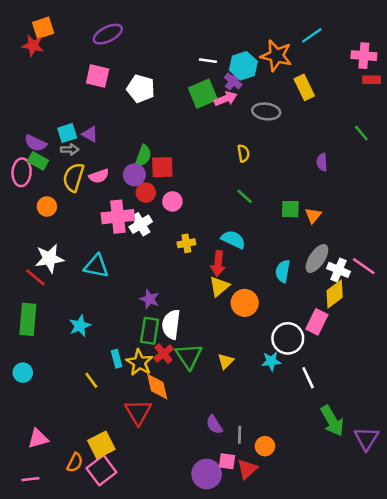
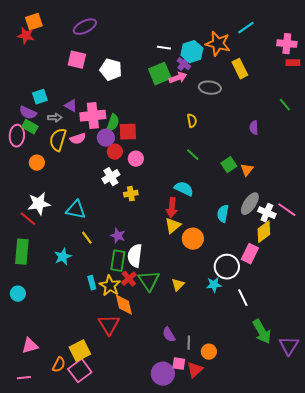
cyan square: (67, 133) -> (40, 97), moved
green square: (290, 209) -> (229, 165), turned -35
pink cross: (118, 217) -> (93, 116), moved
yellow cross: (186, 243) -> (131, 194), moved
yellow line: (91, 380) -> (87, 238), moved

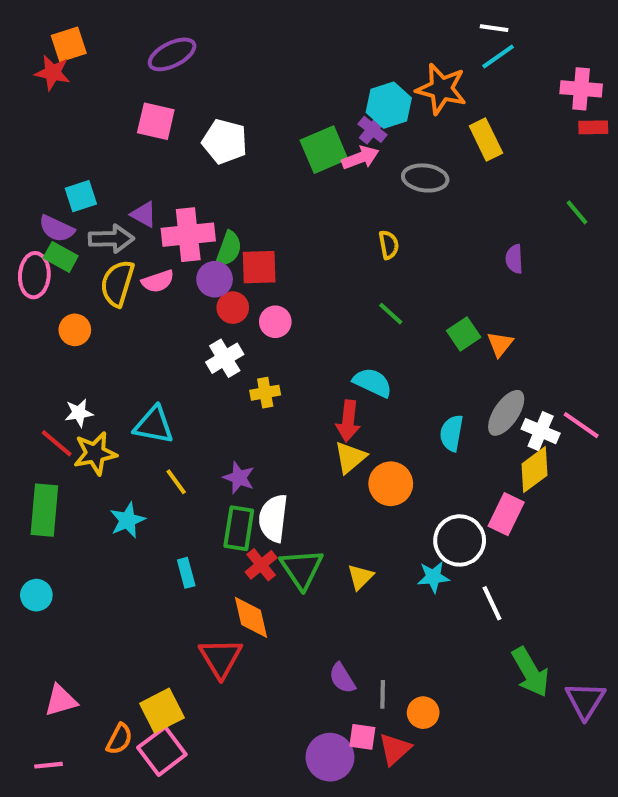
white line: (164, 48) -> (494, 28), moved
gray arrow: (55, 118) -> (111, 239), size x1.5
white star: (39, 204) -> (79, 413), size x0.6
yellow star: (110, 286) -> (95, 453), moved, turned 30

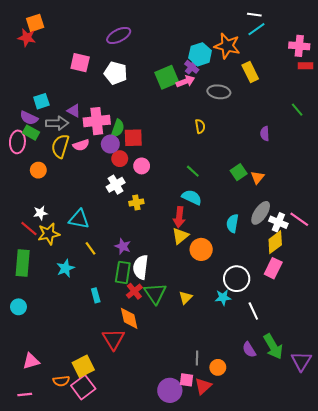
purple ellipse: (172, 54) -> (119, 35), moved
green line: (391, 314) -> (193, 171), moved
pink rectangle: (506, 514) -> (273, 268), moved
purple semicircle: (342, 678) -> (249, 350), moved
orange semicircle: (119, 739) -> (61, 381), turned 56

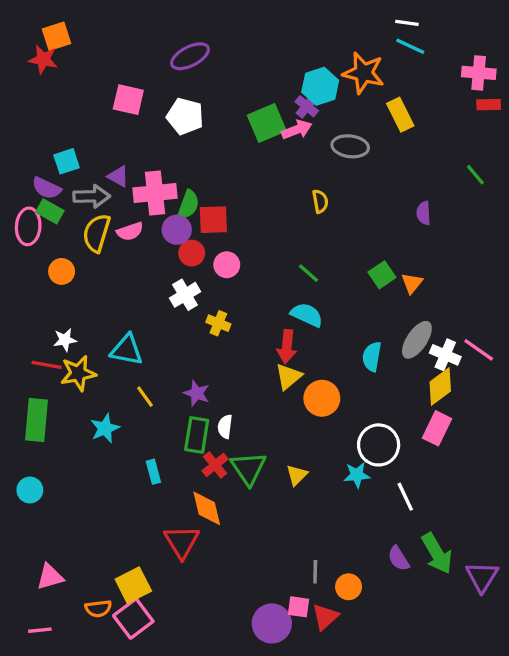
cyan line: (256, 29) -> (410, 46), turned 60
yellow cross: (136, 202) -> (218, 323), turned 32
red line: (29, 229) -> (47, 365), turned -30
white semicircle: (141, 267) -> (225, 427), size x0.6

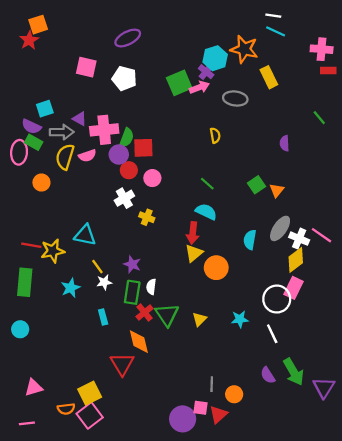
red star: (43, 60) -> (29, 40), turned 30
white star: (65, 340) -> (104, 282), moved
white circle: (379, 445) -> (277, 299), moved

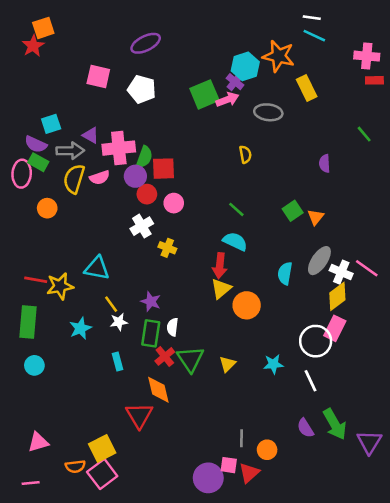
cyan circle: (20, 329) -> (34, 365), moved

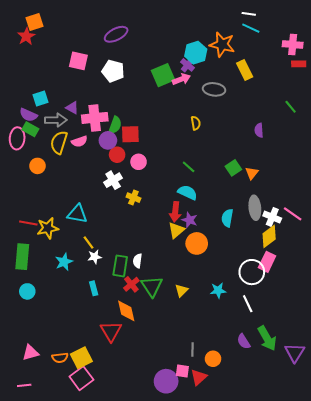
gray ellipse: (319, 261) -> (255, 208), turned -40
purple star: (151, 301) -> (190, 220), moved
orange semicircle: (75, 466) -> (60, 358), moved

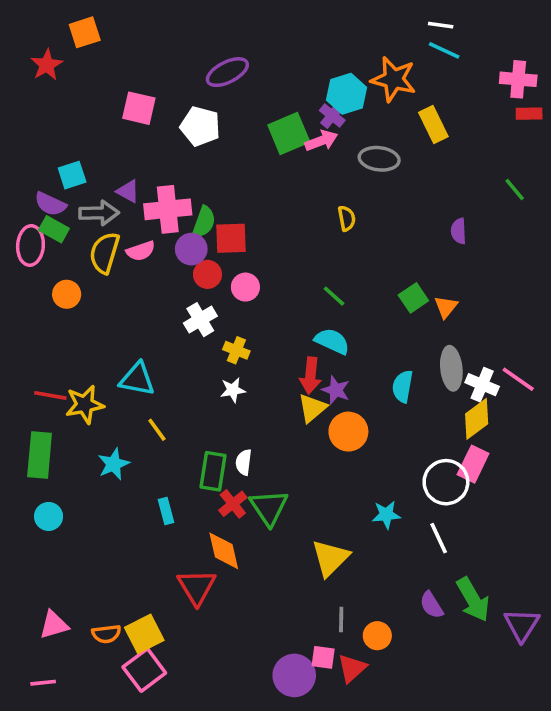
orange square: (34, 22) -> (85, 32), moved
purple ellipse: (116, 34) -> (227, 72), moved
white star: (95, 257) -> (233, 390), moved
yellow triangle: (181, 290) -> (330, 558), moved, size x1.6

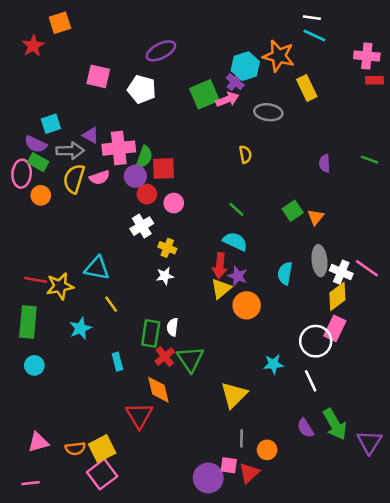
green line: (515, 189) -> (369, 160), moved, turned -30
orange circle: (67, 294) -> (41, 195), moved

